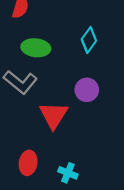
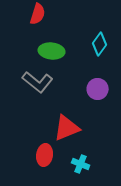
red triangle: (54, 115) -> (67, 128), moved, turned 36

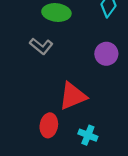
gray L-shape: (38, 82) -> (41, 46), size x0.7

